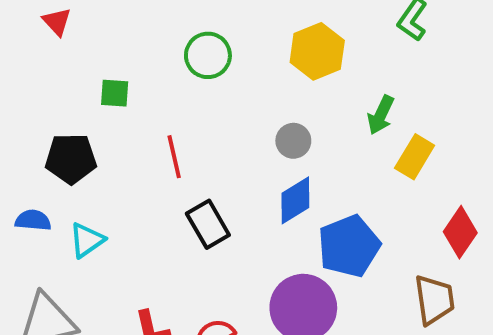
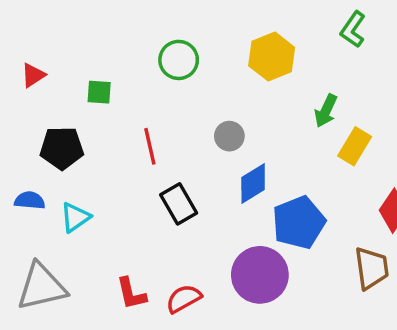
red triangle: (57, 22) -> (33, 75), moved, turned 40
gray circle: (293, 141) -> (229, 136), moved

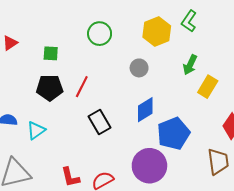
green L-shape: (353, 29) -> (189, 21), moved
gray circle: (229, 136) -> (139, 68), moved
red line: (150, 146) -> (82, 87), turned 40
black pentagon: (62, 148) -> (50, 88), moved

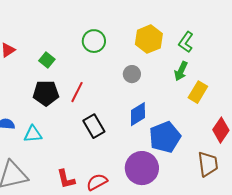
green L-shape: (189, 21) -> (186, 42), moved
green square: (51, 53) -> (47, 60), turned 35
cyan triangle: (36, 130) -> (33, 134), turned 30

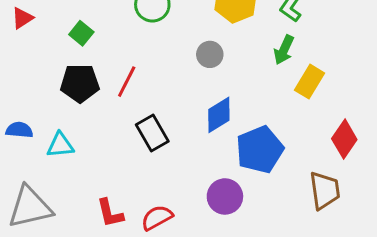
purple circle: (142, 168) -> (225, 196), size x0.7

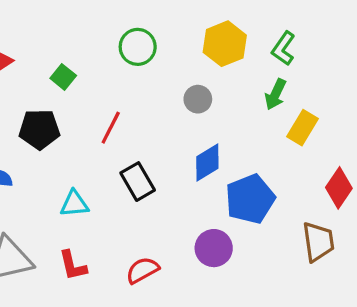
black pentagon: (80, 83) -> (39, 129), moved
cyan triangle: (60, 145) -> (74, 204), moved
red L-shape: (110, 213) -> (73, 265), moved

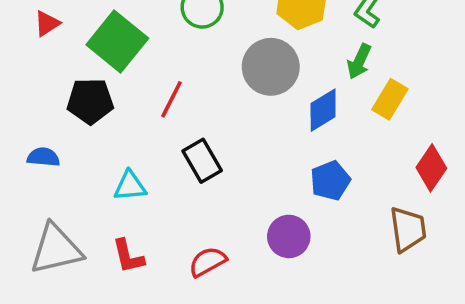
green square: (63, 77) -> (117, 42), size x2.0
gray circle: (198, 99) -> (271, 67), size x1.8
blue diamond: (207, 163) -> (323, 110), moved
blue pentagon: (250, 199) -> (330, 181), size x0.7

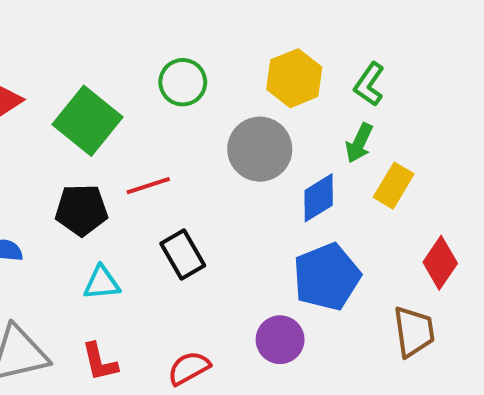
red line: (171, 99) -> (148, 186), turned 45
black pentagon: (90, 101) -> (81, 210), moved
blue pentagon: (330, 181) -> (327, 277), size x1.5

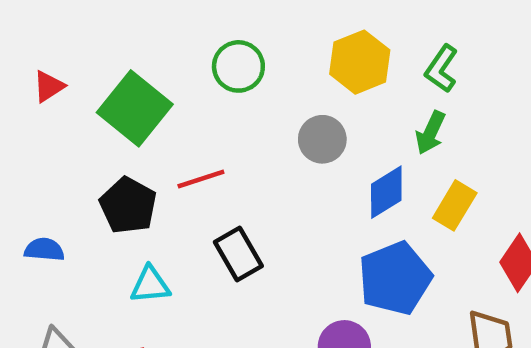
gray circle: (260, 149) -> (322, 139), size x0.7
yellow rectangle: (394, 186) -> (455, 205), moved
black pentagon: (81, 210) -> (128, 205), turned 30

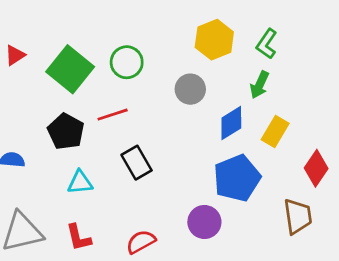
green circle: (238, 66) -> (127, 62), moved

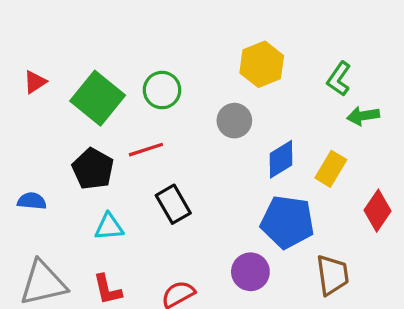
green L-shape: (267, 44) -> (339, 79), moved
green arrow: (260, 85) -> (363, 116), moved, turned 56
blue pentagon: (237, 178) -> (287, 222), turned 30
brown trapezoid: (298, 216) -> (332, 275), moved

